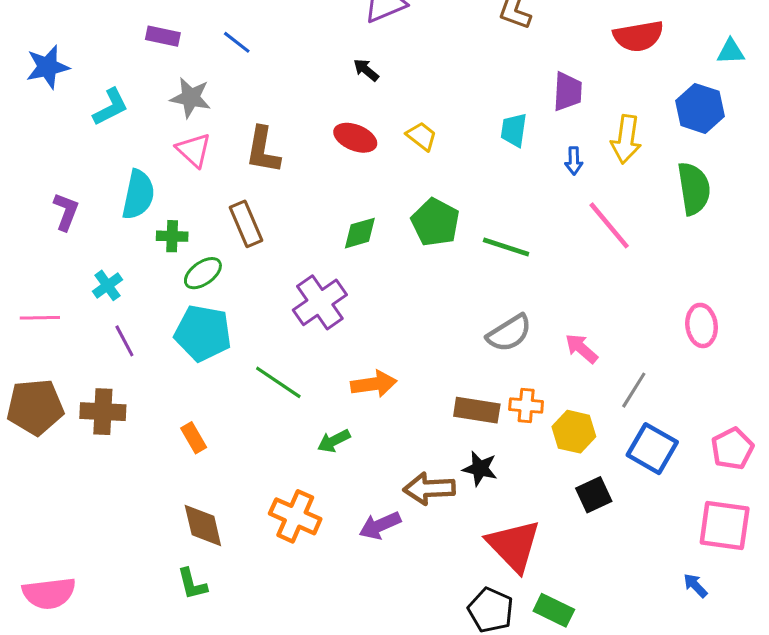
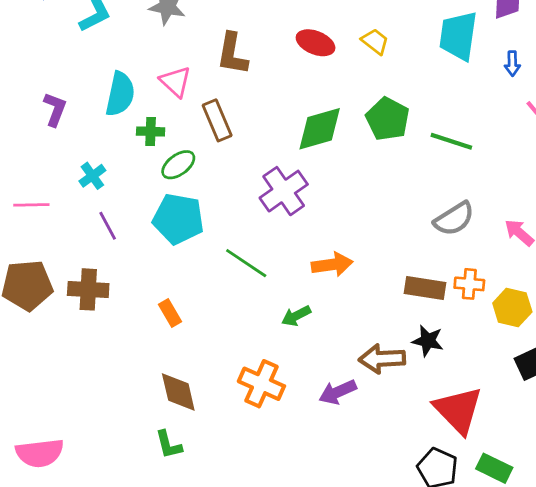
cyan trapezoid: (514, 130) -> (458, 36), size x1.6
pink triangle: (194, 150) -> (176, 82), moved
green diamond: (360, 233) -> (320, 129), size x1.5

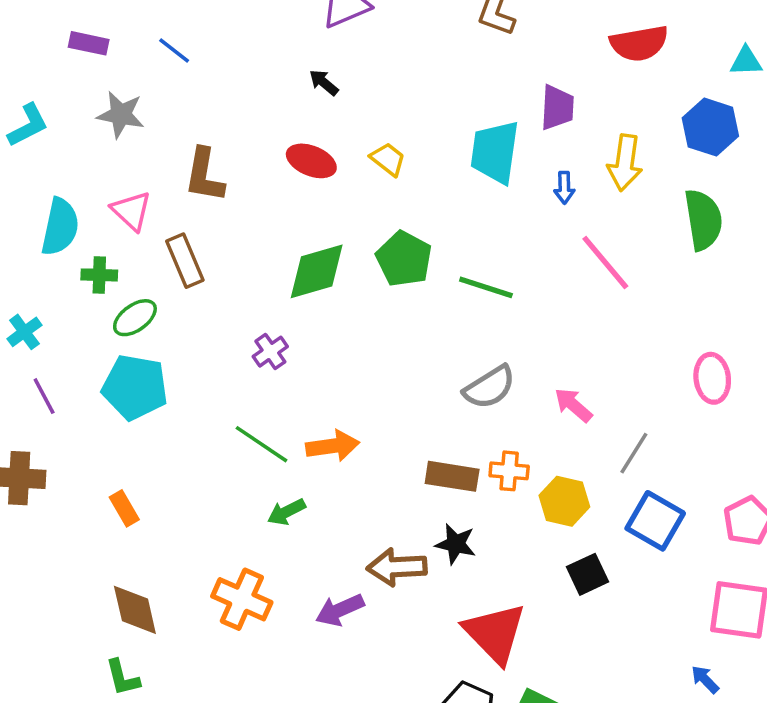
purple cross: (284, 191) -> (270, 352), size x0.6
green line: (246, 263) -> (261, 444), moved

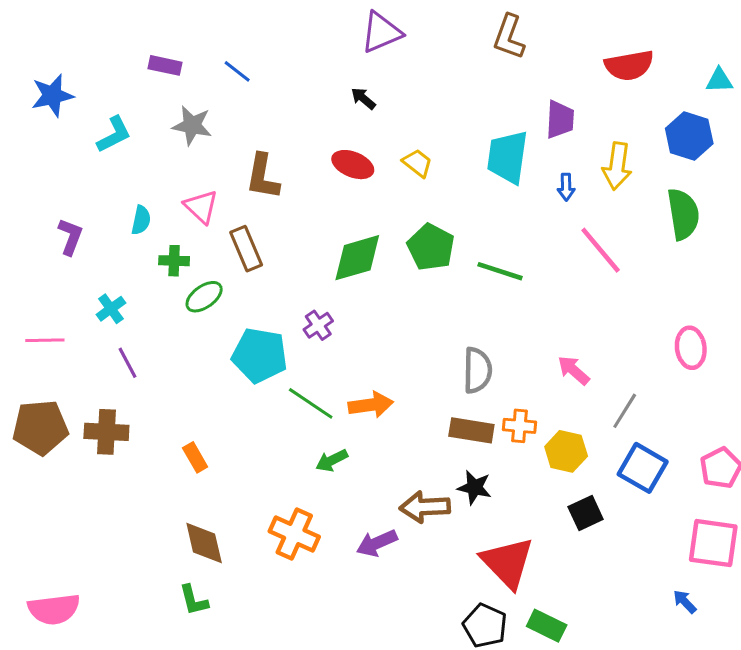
cyan semicircle: (60, 227) -> (141, 220), size x0.6
cyan pentagon: (135, 387) -> (260, 355), moved
gray semicircle: (489, 387) -> (477, 370), moved, turned -57

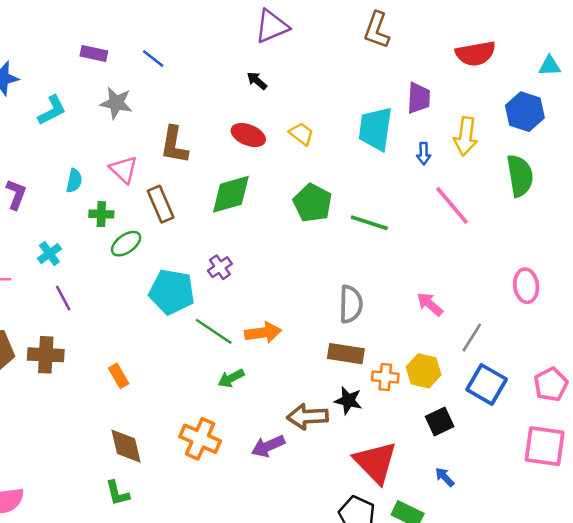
green diamond: (357, 258) -> (231, 194), moved
orange cross: (519, 426) -> (385, 377), moved
blue arrow: (685, 602) -> (445, 477), moved

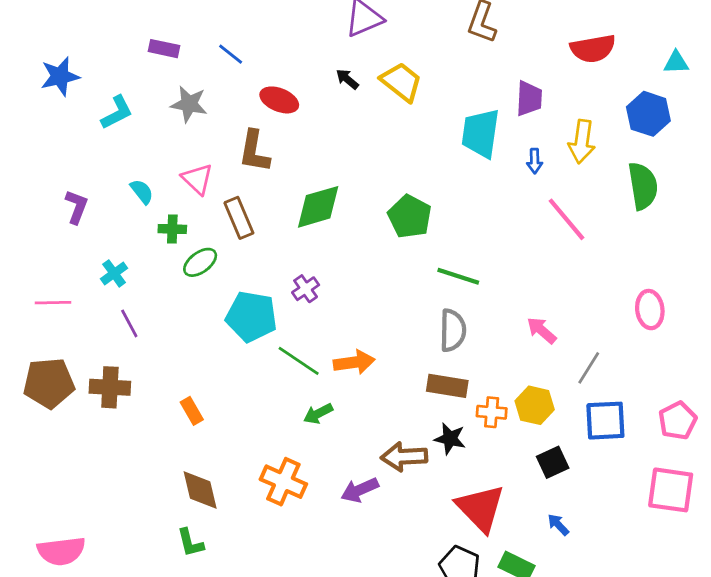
yellow trapezoid: (301, 134) -> (401, 82), moved, size x1.5
red ellipse: (248, 135) -> (279, 100), moved
cyan semicircle: (74, 181) -> (142, 192), turned -50
green line: (369, 223) -> (458, 276), moved
blue square: (487, 384) -> (605, 421), turned -33

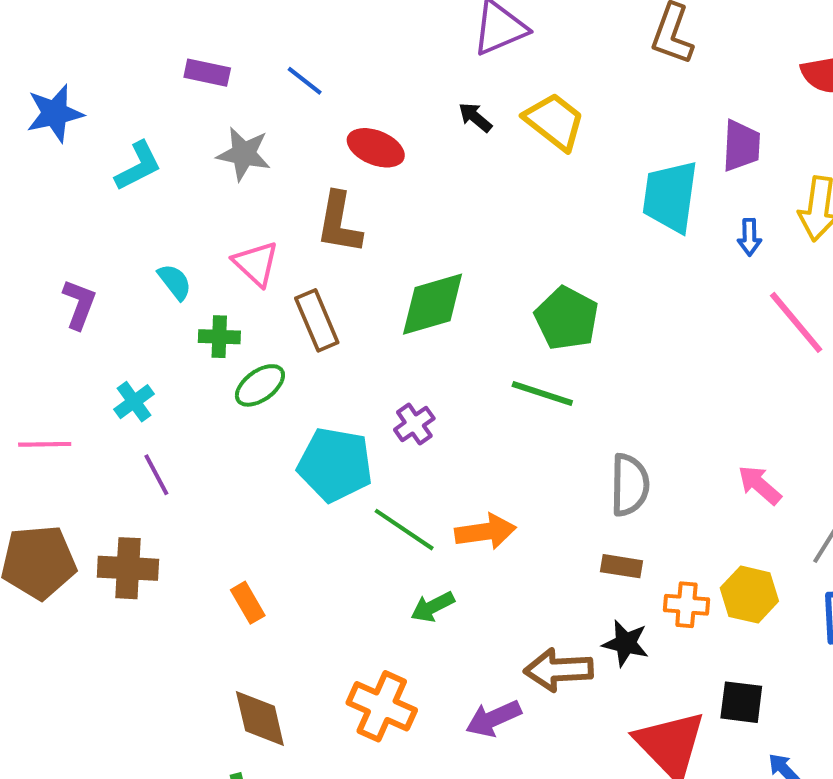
green line: (458, 276) -> (542, 394), moved
brown rectangle: (447, 386) -> (621, 566), size x0.7
black square: (553, 462) -> (741, 702), moved, turned 32

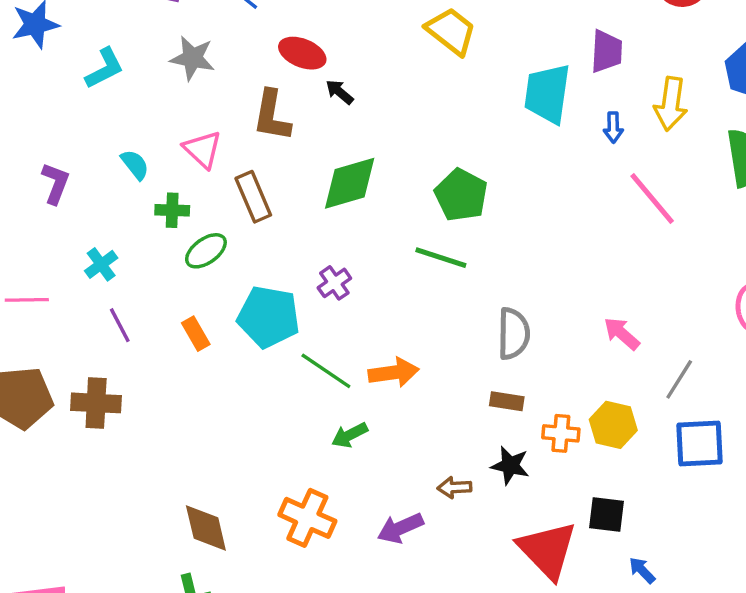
black arrow: (475, 117) -> (339, 92), moved
orange rectangle: (248, 603) -> (196, 334), moved
brown arrow: (559, 670) -> (454, 487), size x0.6

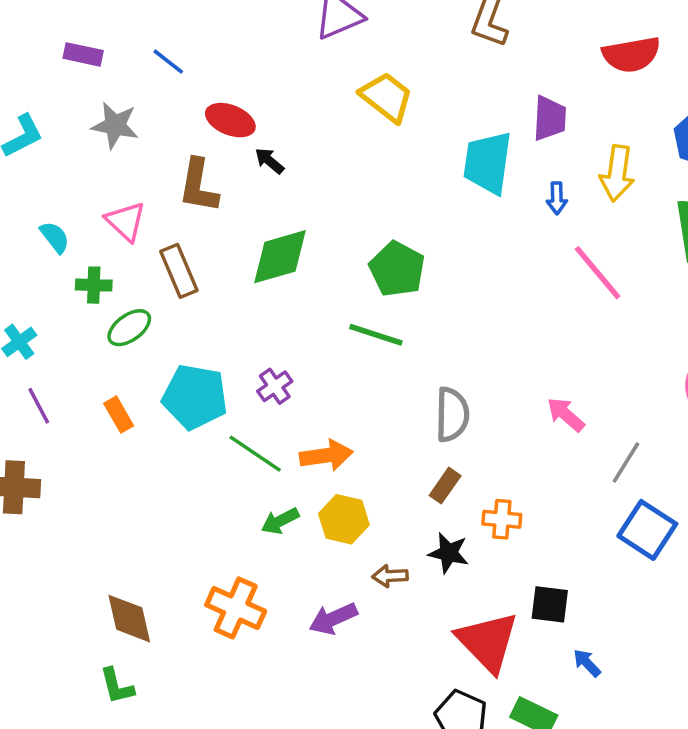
purple cross: (334, 283) -> (275, 386), moved
brown rectangle: (507, 401) -> (445, 486), turned -64
yellow hexagon: (613, 425) -> (344, 519), moved
blue square: (699, 444) -> (647, 530), turned 36

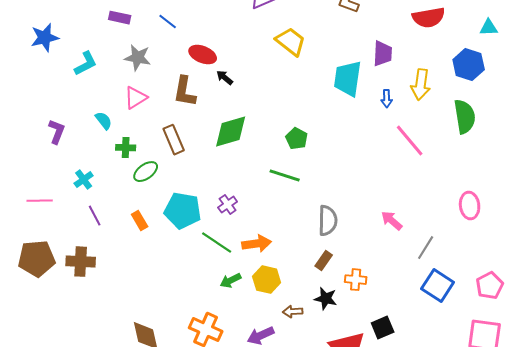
pink triangle: (126, 221) -> (136, 98), moved, turned 45
green pentagon: (397, 269) -> (297, 139), size x0.7
black square: (550, 604) -> (383, 328), turned -30

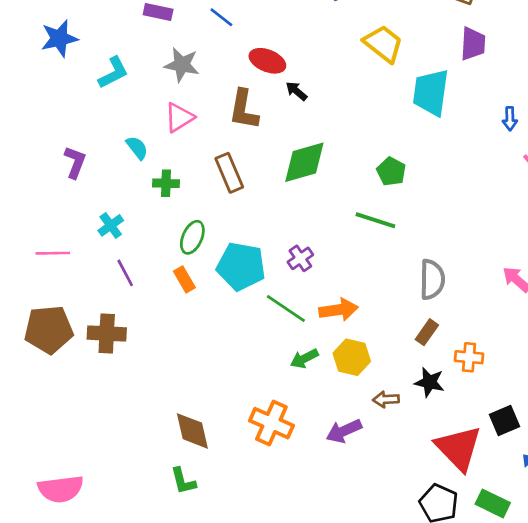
purple trapezoid: (383, 54) -> (473, 44), moved
cyan trapezoid: (348, 79) -> (431, 92), moved
green ellipse: (146, 172) -> (192, 237), moved, turned -30

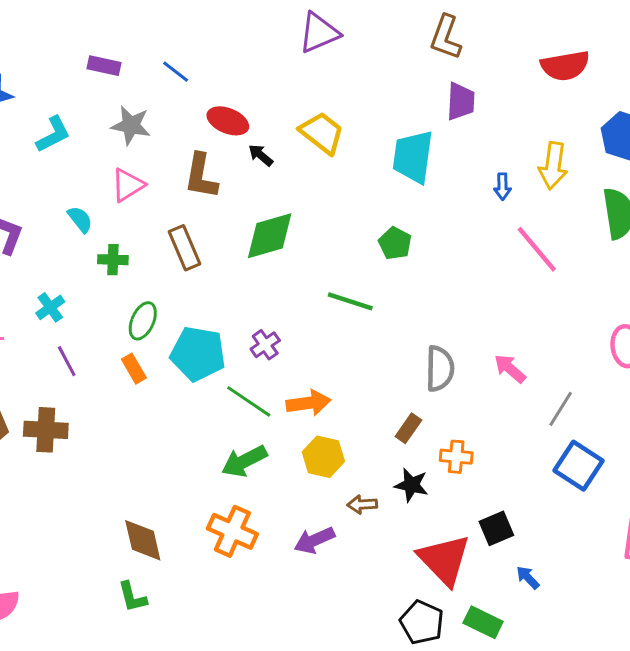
yellow trapezoid: (383, 44) -> (322, 133), moved
green pentagon: (391, 171) -> (395, 243), moved
gray semicircle: (432, 279) -> (440, 369), moved
green arrow: (304, 359) -> (244, 461), moved, size x1.4

